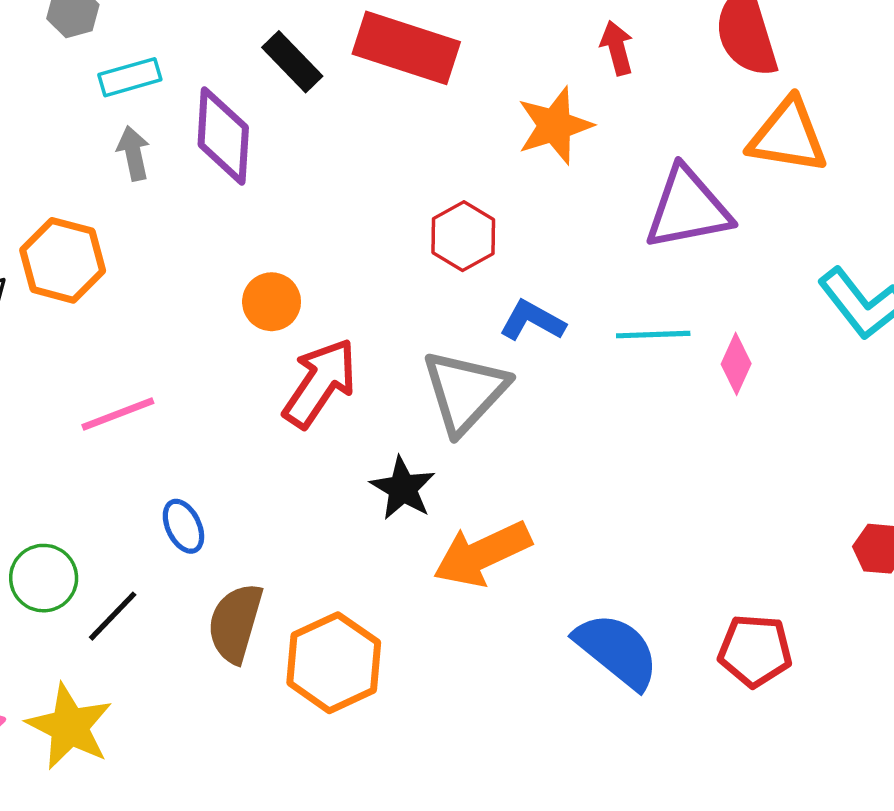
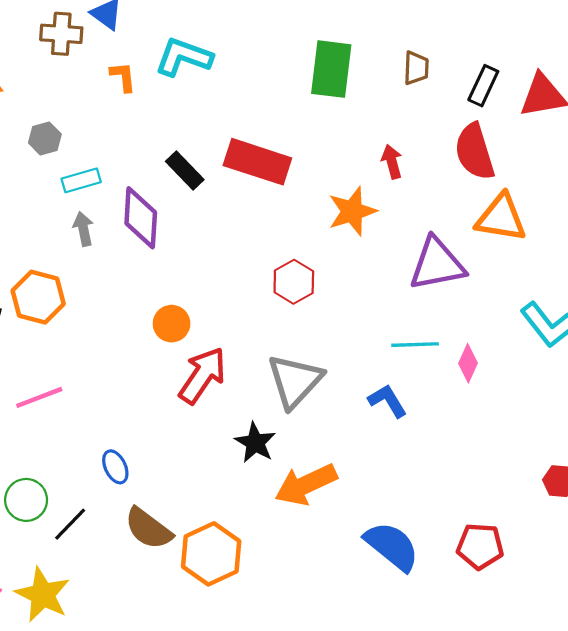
blue L-shape: (532, 321) -> (387, 401), moved, turned 30
pink line: (118, 414) -> (39, 397), moved
brown semicircle: (235, 623) -> (148, 529), turned -69

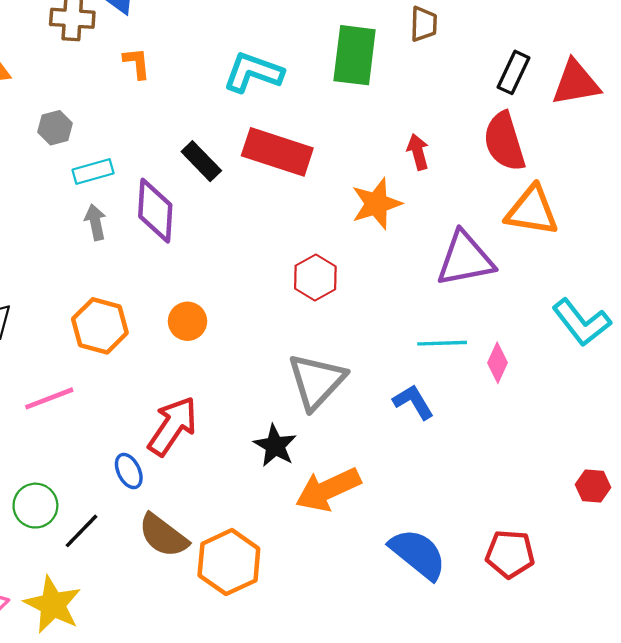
cyan L-shape: (184, 57) -> (253, 72), moved
brown trapezoid: (416, 68) -> (424, 24), moved
orange hexagon: (38, 297) -> (100, 326), moved
red arrow: (202, 375) -> (173, 426), moved

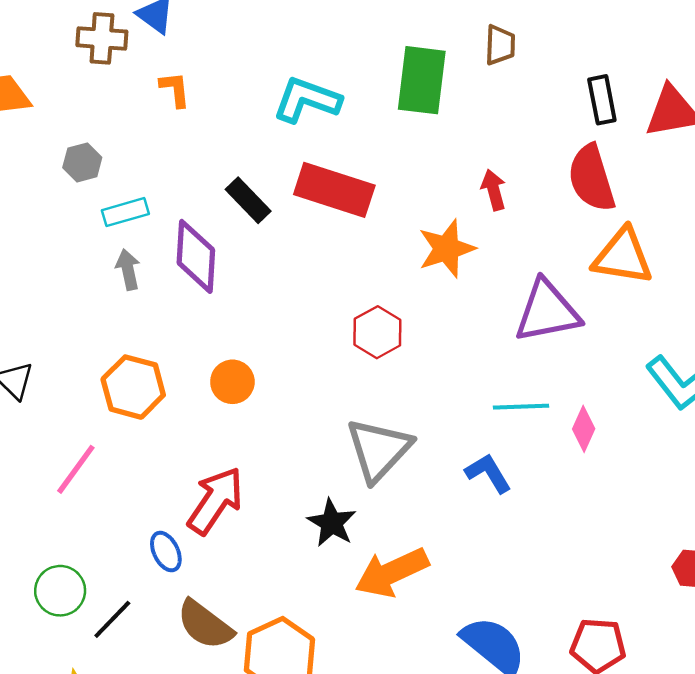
black rectangle: (514, 72) -> (602, 100), turned -36
pink line: (49, 398) -> (76, 469), turned -33

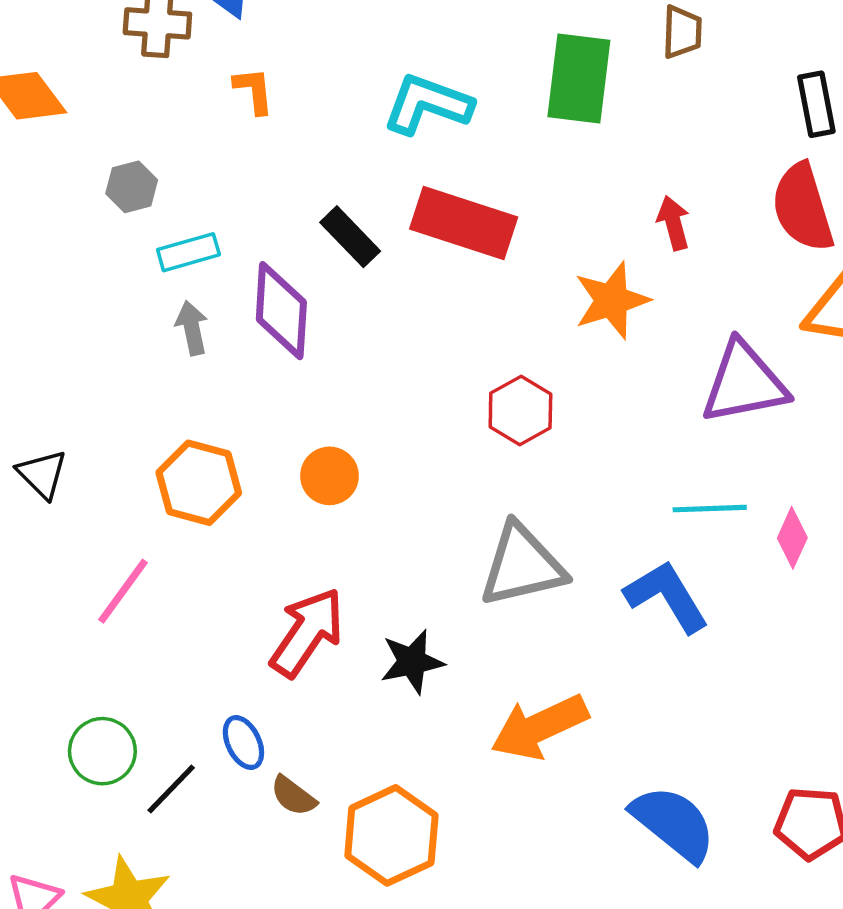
gray triangle: (379, 450) -> (522, 565), turned 34
blue L-shape: (488, 473) -> (667, 596), size x1.4
black star: (332, 523) -> (412, 662), moved, turned 30
blue ellipse: (166, 552) -> (243, 743), moved
brown semicircle: (205, 625) -> (293, 796), size x0.6

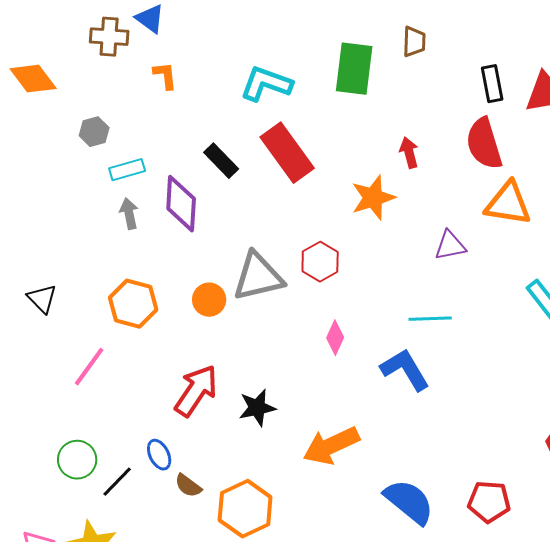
red rectangle: (464, 223) -> (287, 153), turned 36
purple triangle: (744, 383) -> (450, 246), size x0.6
pink diamond: (792, 538) -> (335, 338), moved
gray triangle: (522, 565) -> (258, 277), moved

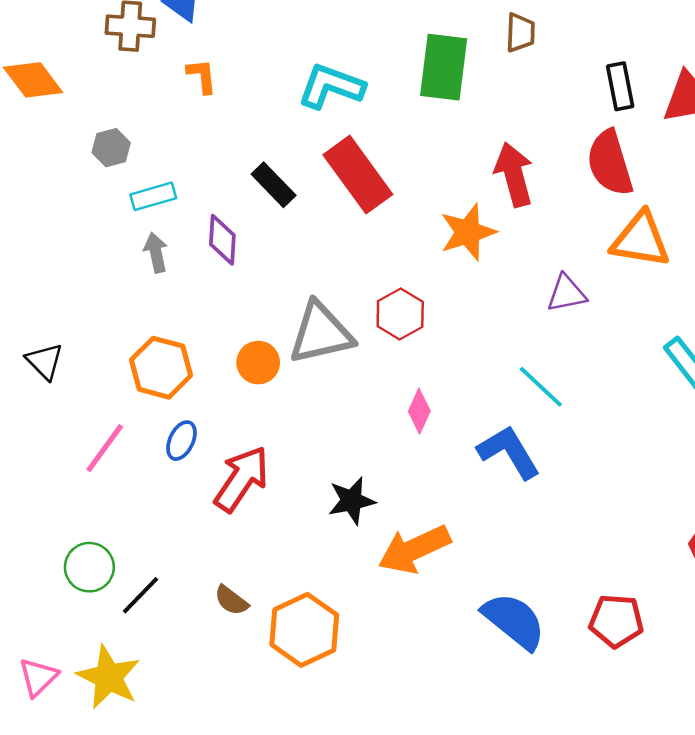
red arrow: (409, 153) -> (514, 175), size x1.6
purple diamond: (181, 204) -> (222, 240), size x0.7
cyan line: (430, 319) -> (541, 387), turned 45
black star: (257, 408) -> (352, 501), moved
blue ellipse: (159, 455) -> (181, 441), moved, turned 52

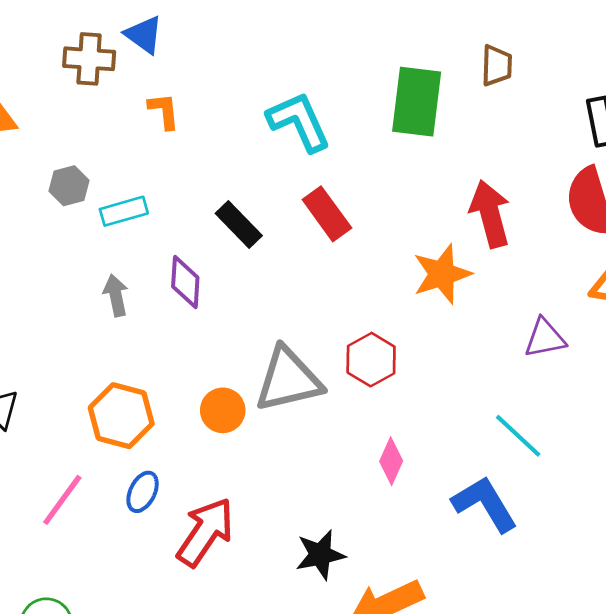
cyan L-shape: (331, 86) -> (299, 122), turned 46
red rectangle: (358, 175) -> (327, 214), size x0.7
cyan rectangle: (153, 196) -> (124, 211), moved

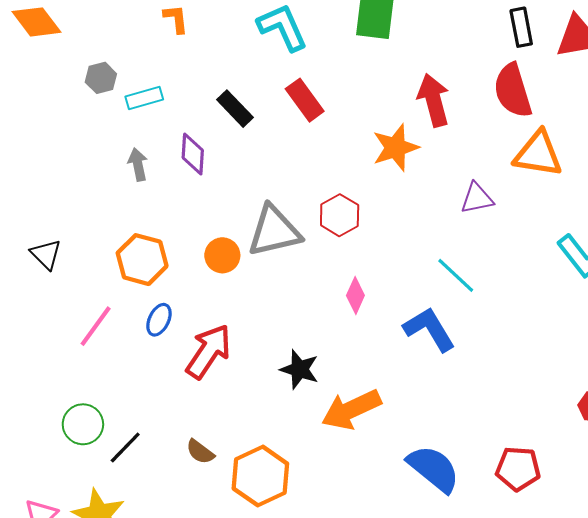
black star: (320, 555) -> (299, 369), turned 30

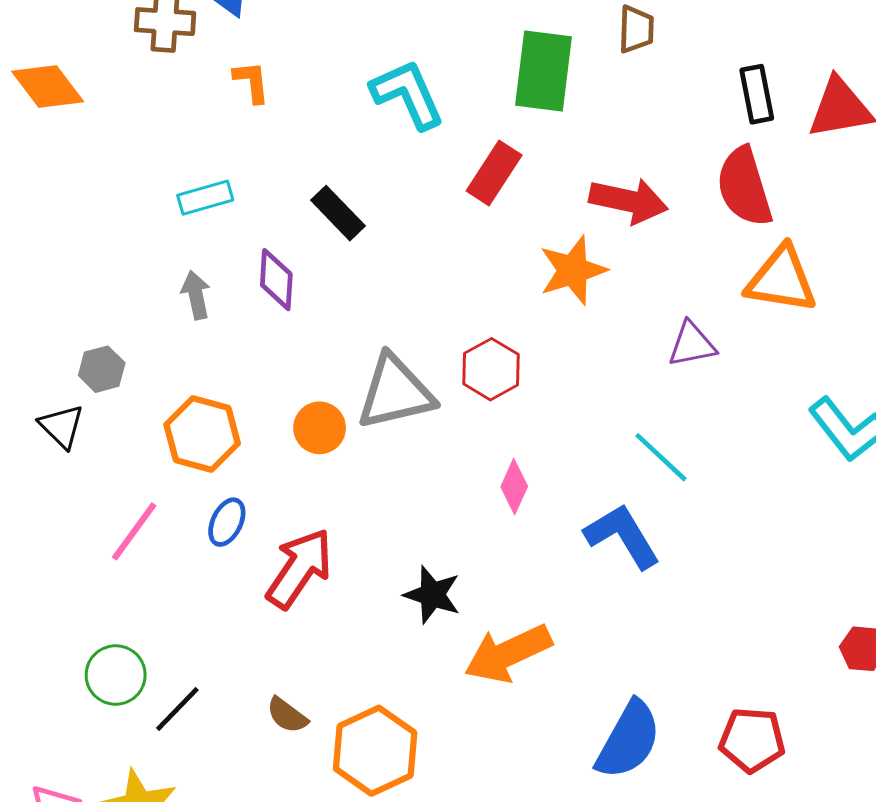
gray hexagon: (101, 78) -> (102, 369), moved
red rectangle: (305, 100) -> (494, 173), moved, turned 69
red arrow: (434, 100) -> (628, 201), turned 117
blue semicircle: (434, 469) -> (628, 740), turned 80

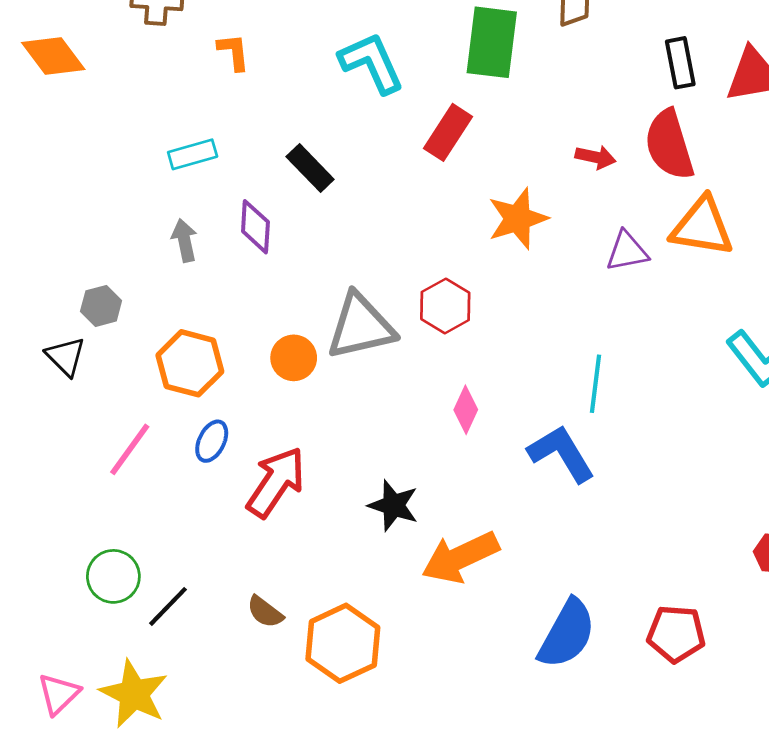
red arrow: (628, 201) -> (596, 157), moved, size x0.6
purple triangle: (692, 344) -> (627, 251), moved
cyan line: (661, 457) -> (596, 384), turned 54

